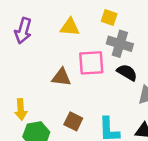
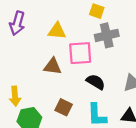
yellow triangle: (70, 27) -> (57, 31), moved
gray cross: (120, 44) -> (107, 35), turned -30
black semicircle: (127, 72) -> (96, 82), moved

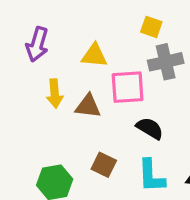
yellow arrow: (15, 96) -> (55, 93), moved

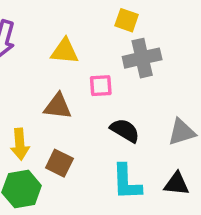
pink square: (128, 87) -> (101, 86), size x0.6
yellow arrow: (55, 93) -> (20, 144), moved
brown square: (104, 165) -> (59, 163), moved

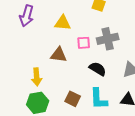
gray cross: (142, 58) -> (108, 39), moved
brown square: (59, 163) -> (73, 99), moved

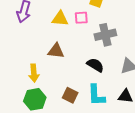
pink square: (84, 43) -> (81, 18), moved

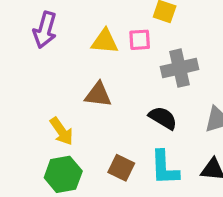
yellow arrow: (34, 73) -> (62, 131), turned -30

